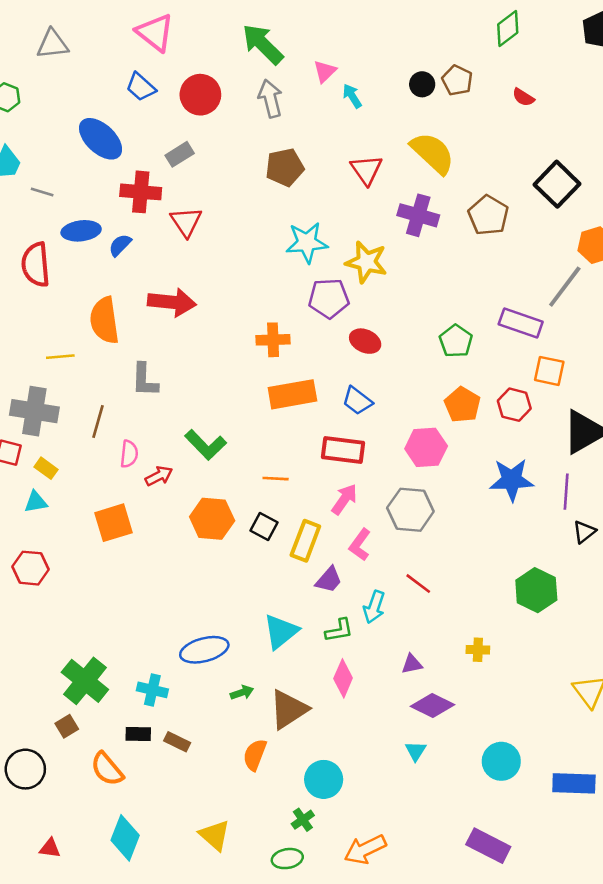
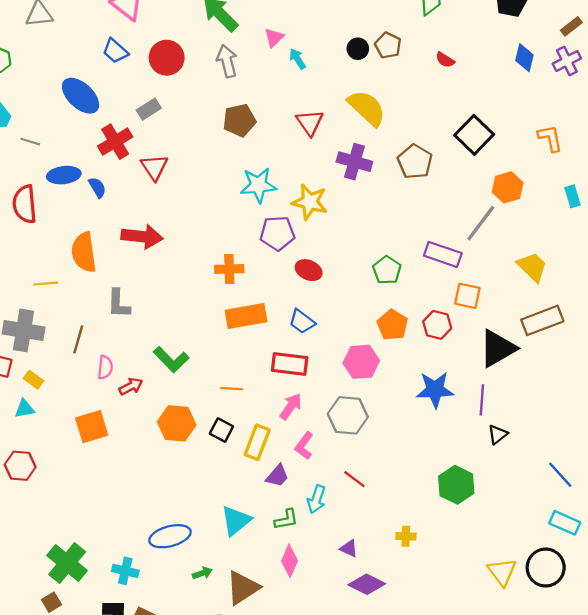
red cross: (141, 192) -> (115, 142), turned -36
blue semicircle: (120, 245) -> (97, 187), turned 105
purple triangle: (412, 664) -> (349, 549), turned 36

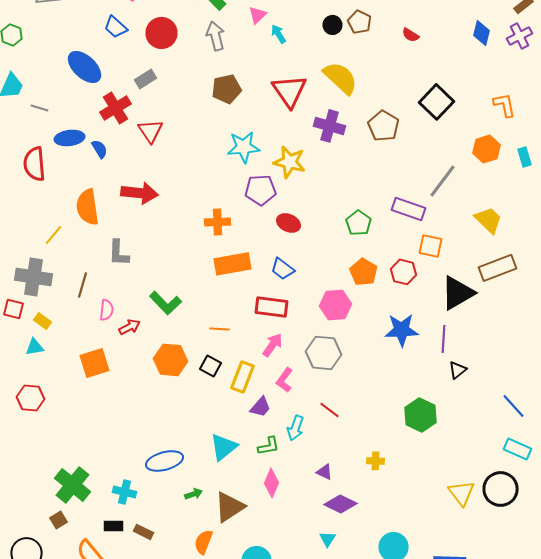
red triangle: (310, 123) -> (290, 91), size x1.4
orange hexagon: (508, 187) -> (486, 149), moved
yellow line: (46, 284) -> (54, 235), turned -45

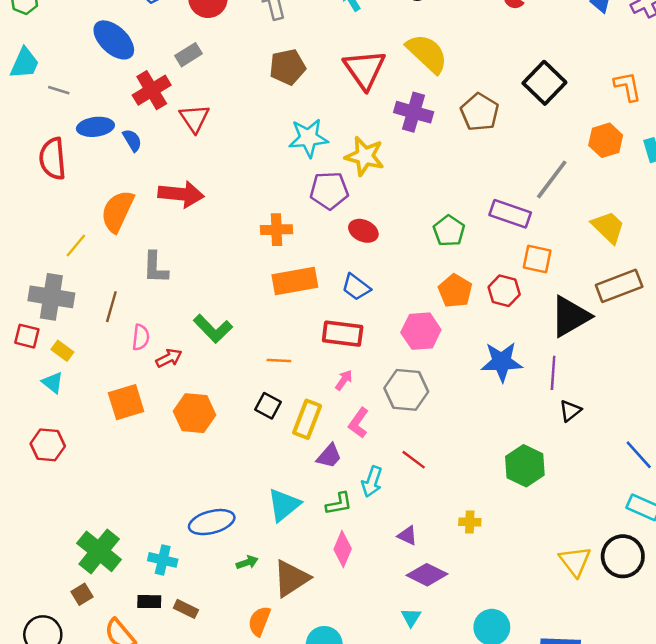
orange semicircle: (88, 207) -> (117, 211), turned 33
pink arrow: (272, 345) -> (344, 380), size x0.7
cyan triangle: (34, 347) -> (53, 383), turned 48
orange hexagon: (170, 360) -> (195, 413), moved

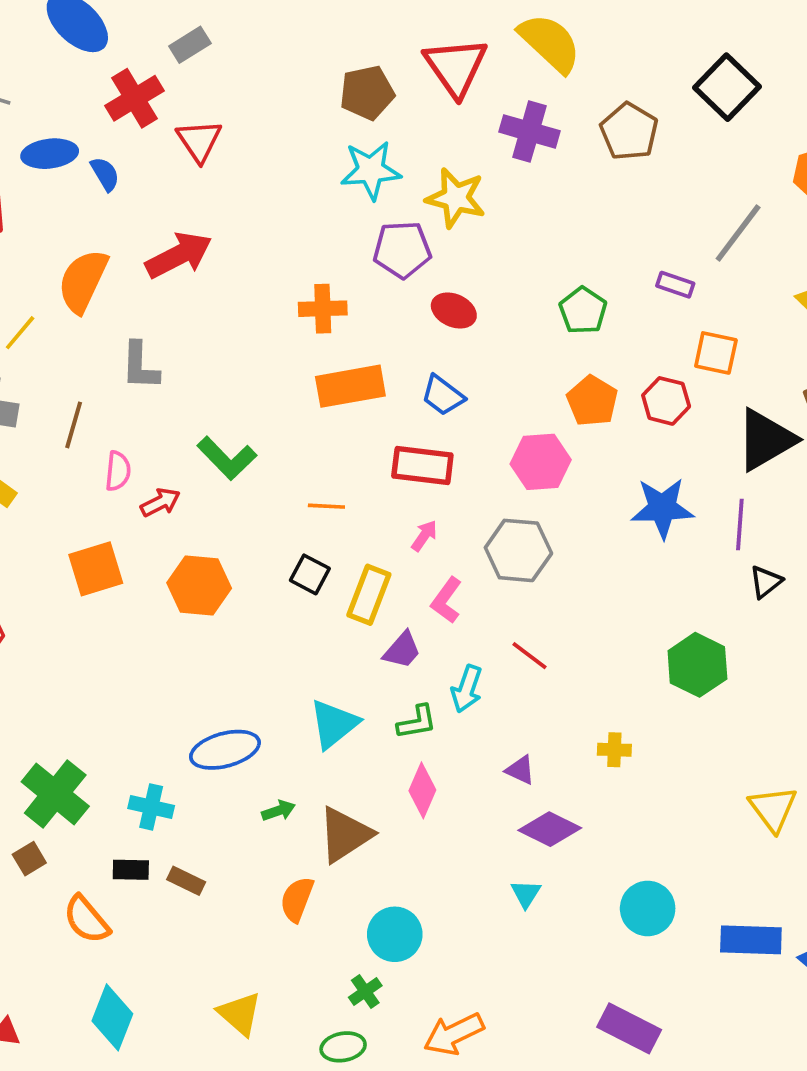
brown pentagon: (288, 67) -> (367, 93), moved
red arrow: (181, 194) -> (179, 255), turned -33
purple rectangle: (510, 214) -> (675, 285), size x0.6

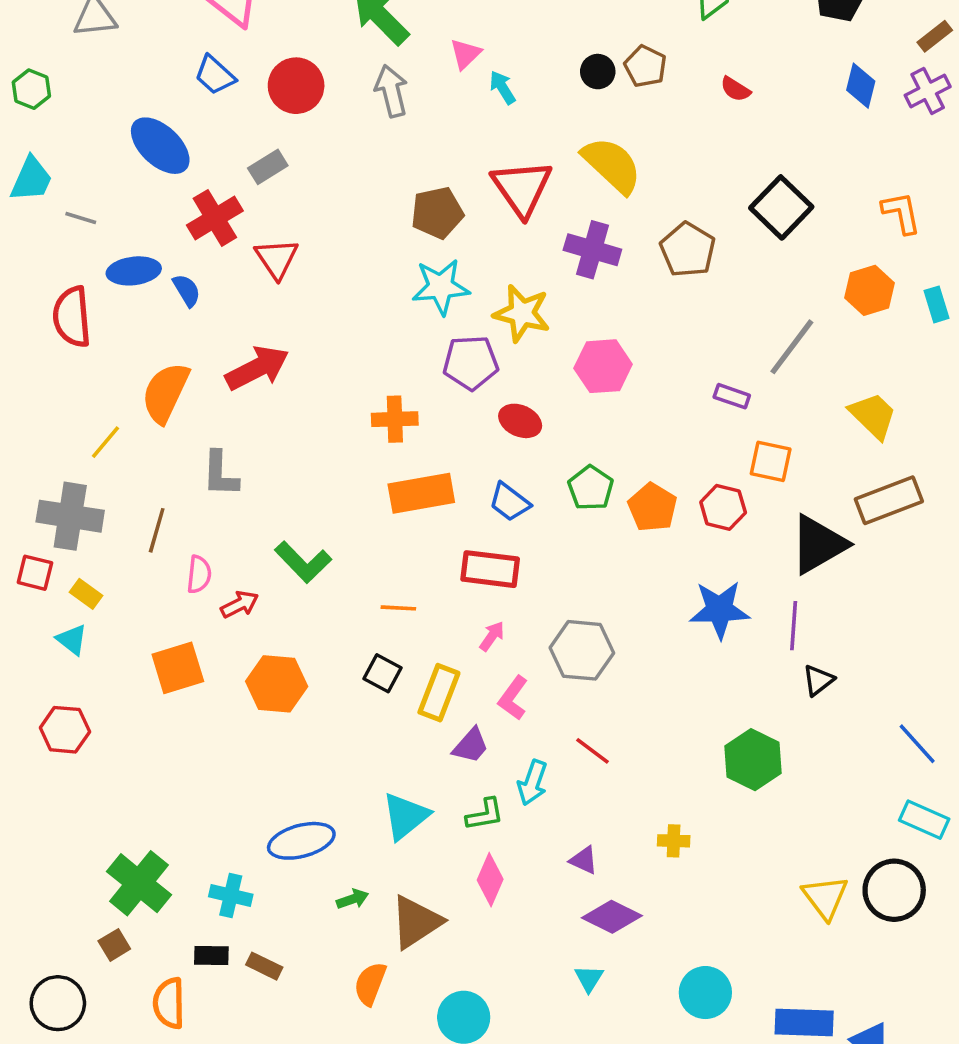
green pentagon: (583, 311) -> (591, 488), moved
pink hexagon: (541, 462) -> (603, 366), moved
orange semicircle: (87, 920) -> (169, 1003), turned 39

